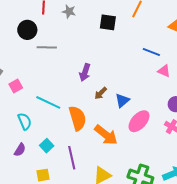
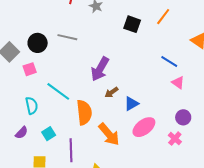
black circle: (27, 30) -> (38, 43), moved
purple arrow: (85, 72) -> (100, 69), size x1.4

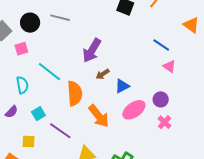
purple circle: (183, 117) -> (161, 99), moved
purple line: (71, 150) -> (60, 131), turned -55

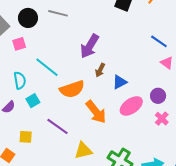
brown arrow: (103, 74) -> (100, 70), turned -32
orange semicircle: (75, 93) -> (72, 89), turned 75
cyan square: (38, 114) -> (33, 101), moved

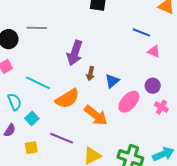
yellow square: (26, 137) -> (31, 148), moved

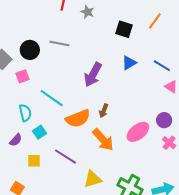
brown arrow: (90, 74) -> (104, 111), moved
blue triangle: (112, 81) -> (129, 63), moved

